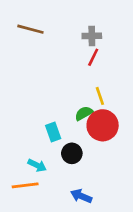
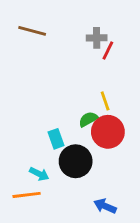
red line: (93, 57) -> (108, 50), moved
black circle: (72, 153) -> (76, 161), size x1.5
blue arrow: (81, 196) -> (105, 206), moved

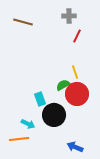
gray cross: (97, 38) -> (69, 16), moved

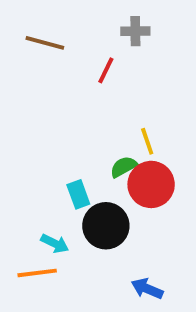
red line: (77, 36) -> (106, 70), moved

